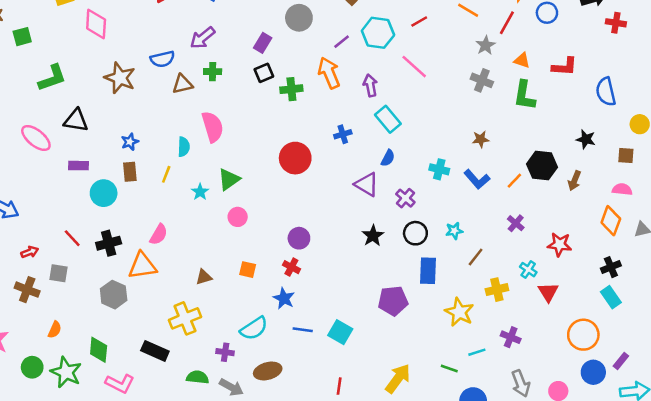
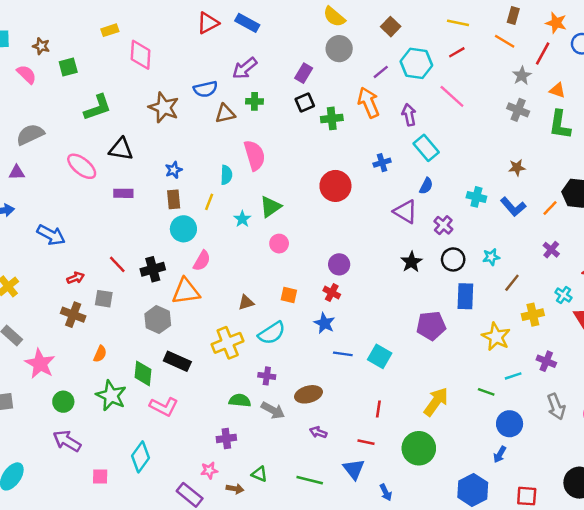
cyan circle: (104, 193) -> (183, 229), moved
cyan semicircle: (254, 328) -> (272, 333), moved
black rectangle: (155, 351) -> (177, 361), moved
green circle: (32, 367) -> (63, 402), moved

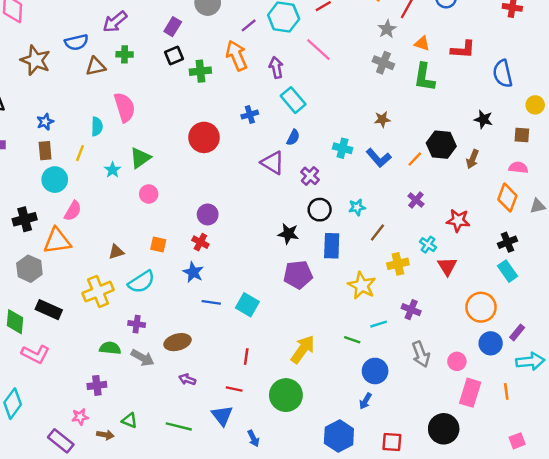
black star: (411, 262) -> (288, 234), moved, turned -30

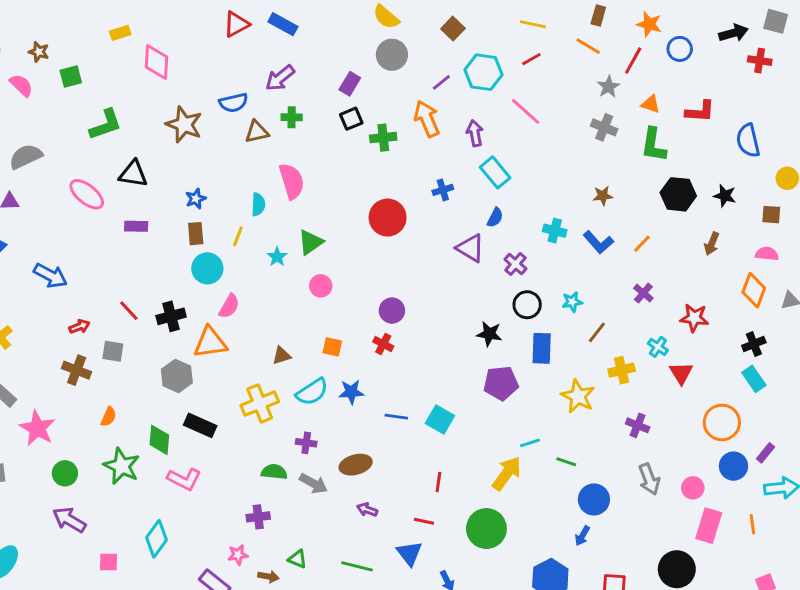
black hexagon: (441, 145) -> (678, 194), moved
blue star: (193, 272) -> (351, 392), moved, turned -30
cyan line: (379, 324) -> (530, 443), moved

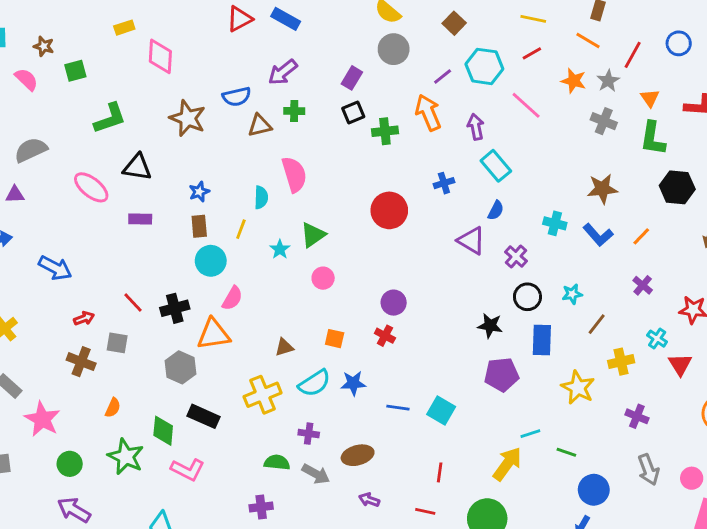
orange star: (649, 24) -> (574, 81), moved
orange triangle: (651, 104) -> (650, 98), turned 36
brown star: (603, 196) -> (602, 189), size x1.5

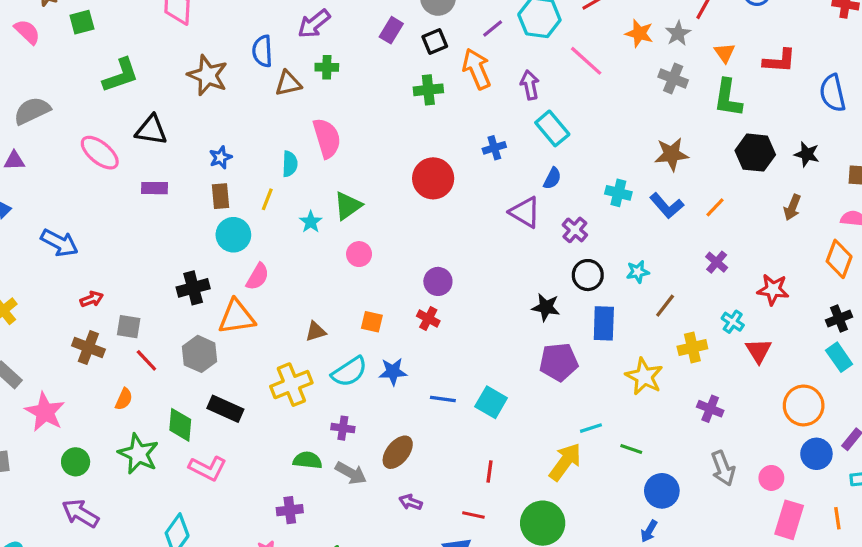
blue semicircle: (237, 97) -> (262, 51), turned 100
black square: (353, 112) -> (435, 41), moved
red line: (133, 303) -> (146, 360), moved
brown ellipse: (358, 455) -> (398, 452), turned -36

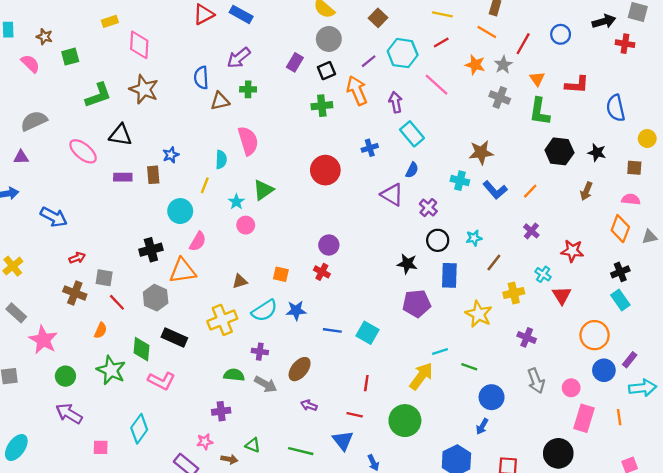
brown star: (208, 75) -> (144, 89), moved
brown star: (672, 154) -> (481, 153), moved
brown rectangle: (221, 196) -> (153, 175), moved
pink circle: (359, 254) -> (246, 225), moved

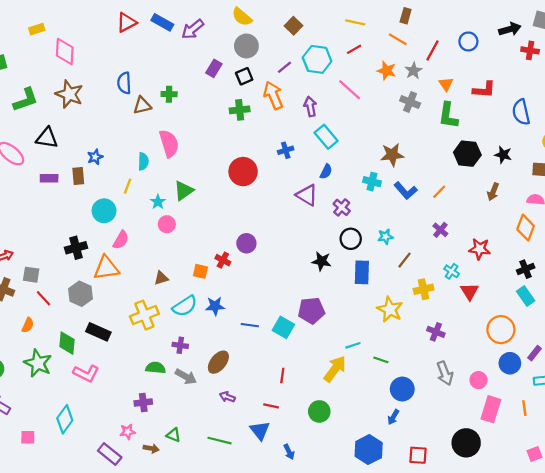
purple arrow: (239, 58) -> (193, 29), moved
red cross: (322, 272) -> (223, 260), moved
purple pentagon: (417, 304) -> (311, 311), moved
green circle: (405, 421) -> (319, 411), size x0.7

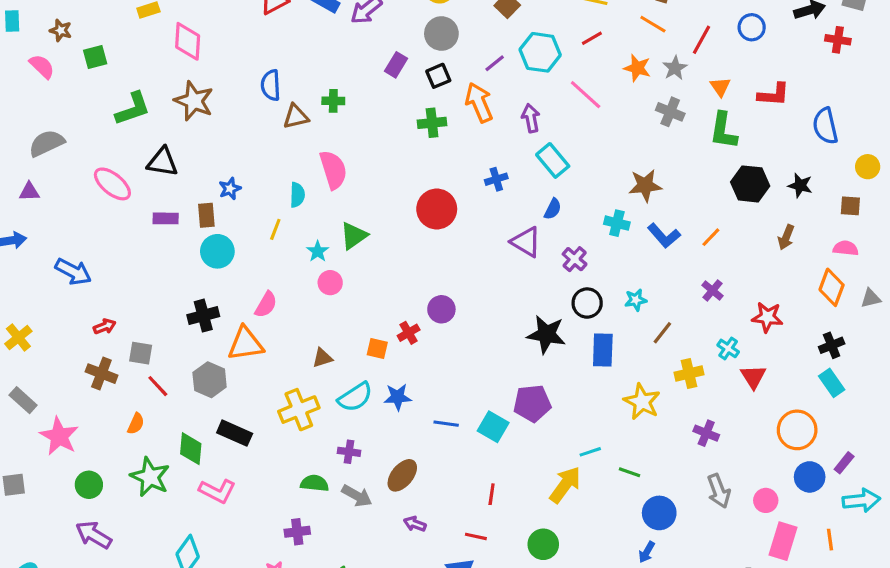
cyan circle: (104, 211) -> (217, 251), moved
red cross: (223, 260) -> (409, 333), turned 32
black star: (322, 261) -> (546, 334), size x1.4

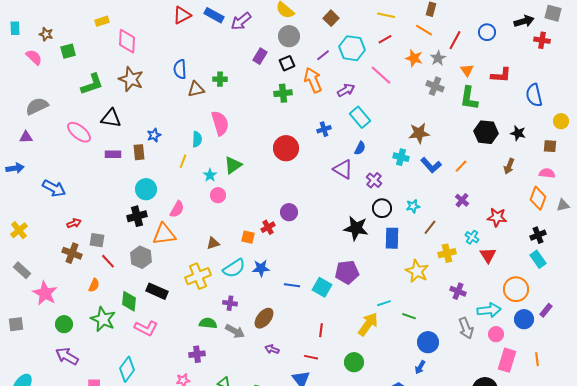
purple arrow: (531, 118) -> (346, 90), turned 72
cyan circle: (217, 251) -> (146, 189), moved
cyan arrow: (861, 500) -> (489, 310), moved

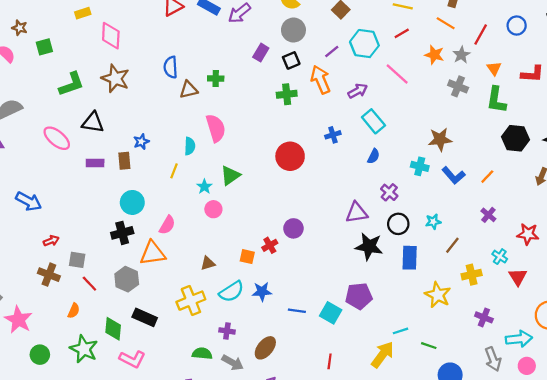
purple triangle: (343, 169) -> (357, 213), moved, turned -40

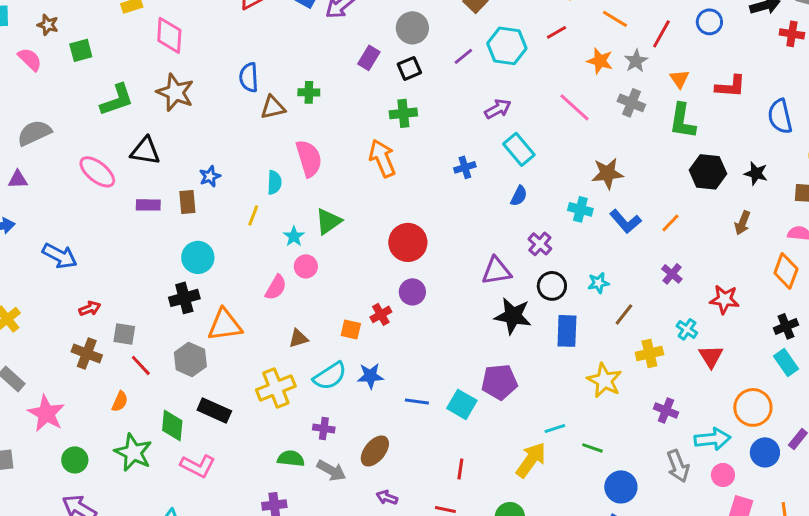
pink line: (397, 74) -> (574, 107), moved
orange arrow: (321, 80) -> (382, 158), moved
red circle: (290, 156) -> (408, 242), moved
pink semicircle: (167, 225) -> (276, 287), moved

